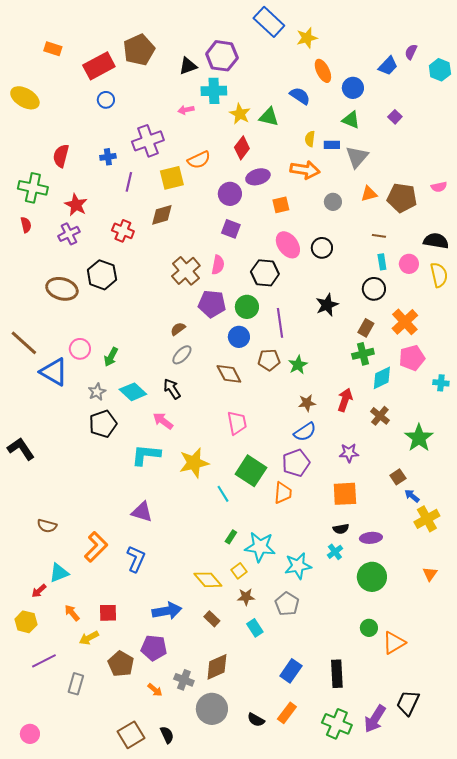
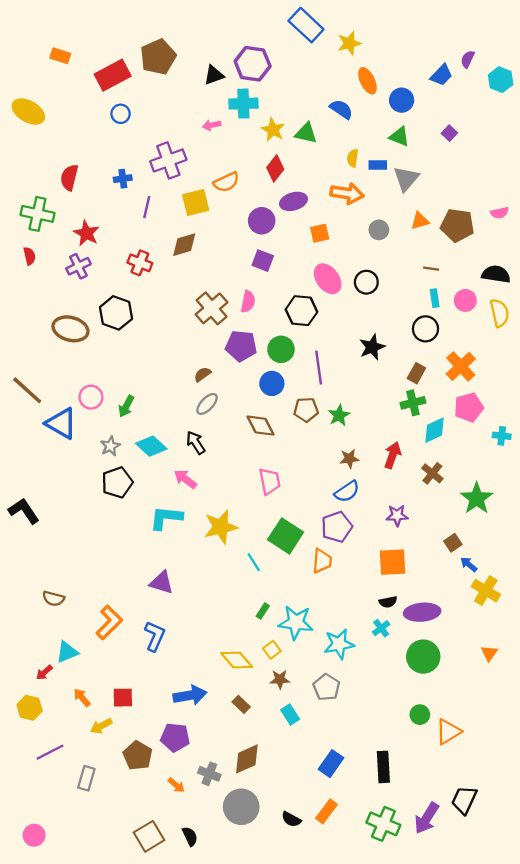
yellow cross: (427, 519) -> (486, 591), turned -30
purple ellipse: (371, 538) -> (422, 612), size x1.4

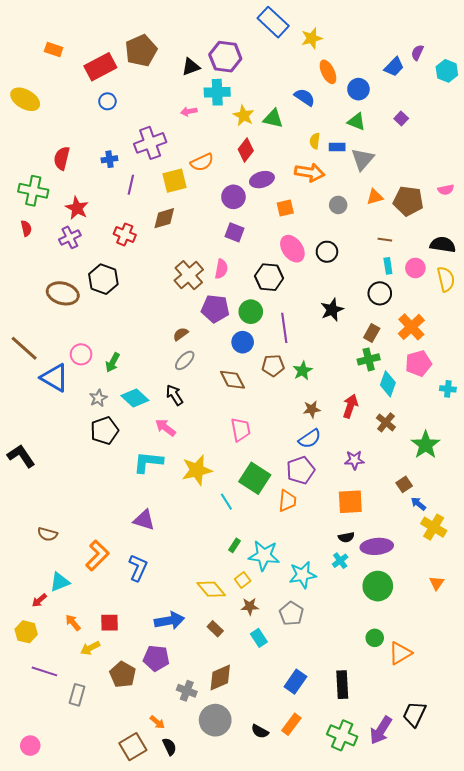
cyan diamond: (435, 430) -> (388, 384), turned -45
purple line: (50, 752) -> (44, 671), turned 45
orange arrow: (176, 785) -> (157, 722), moved

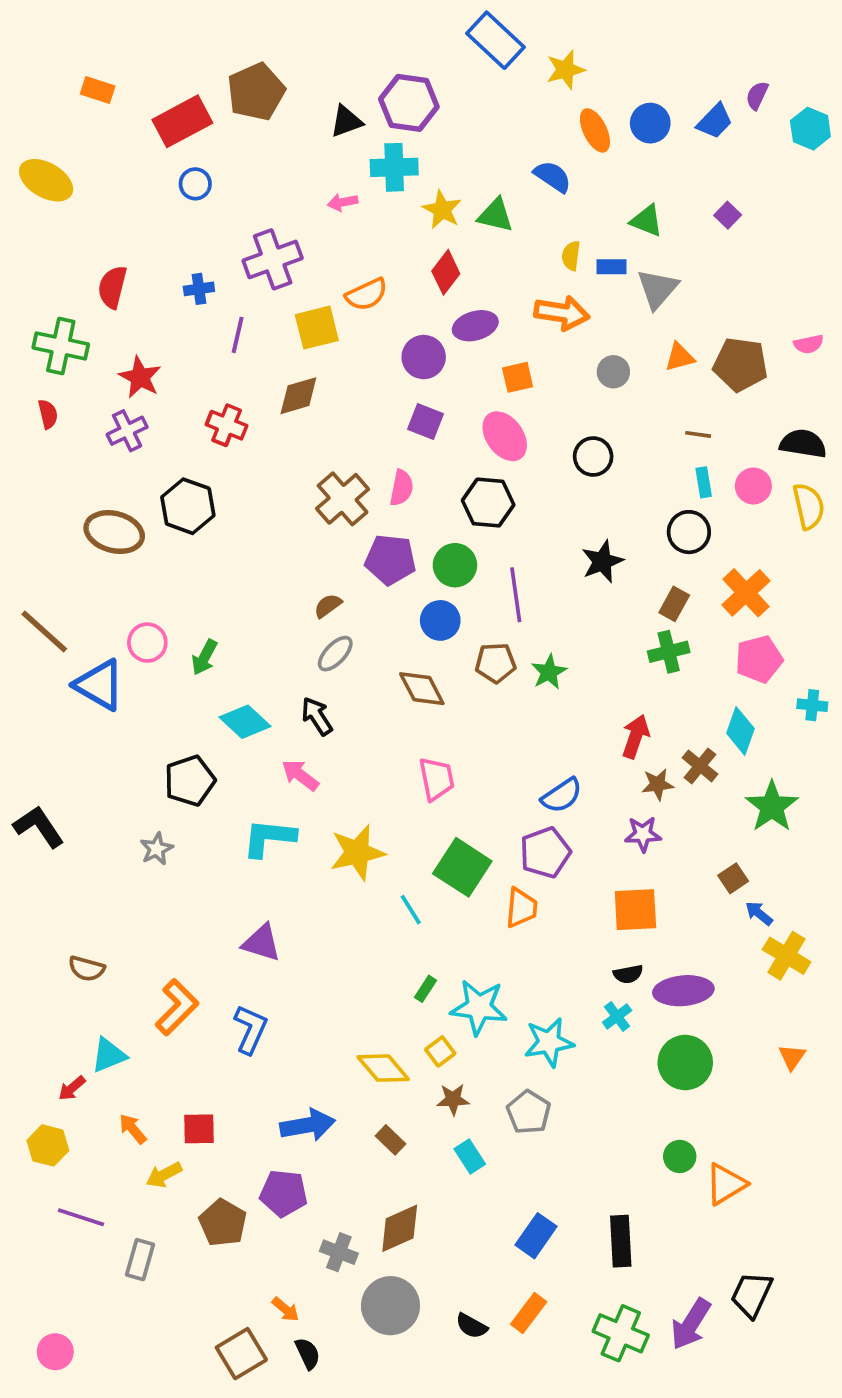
blue circle: (358, 89) -> (650, 123), moved
pink ellipse: (292, 249) -> (505, 436), moved
cyan diamond: (388, 384) -> (740, 731), moved
gray star: (98, 398) -> (157, 849), moved
brown star: (312, 409) -> (658, 784), moved

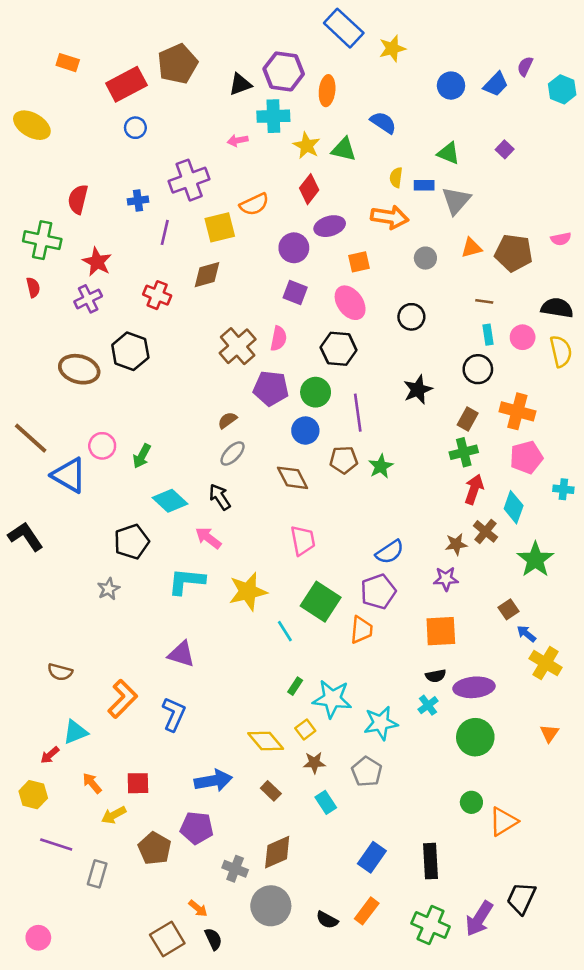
orange ellipse: (595, 130) -> (327, 91), moved, turned 32
orange cross: (746, 593) -> (517, 411), turned -32
red arrow: (635, 736) -> (474, 489), moved
black L-shape: (39, 827) -> (26, 537), moved

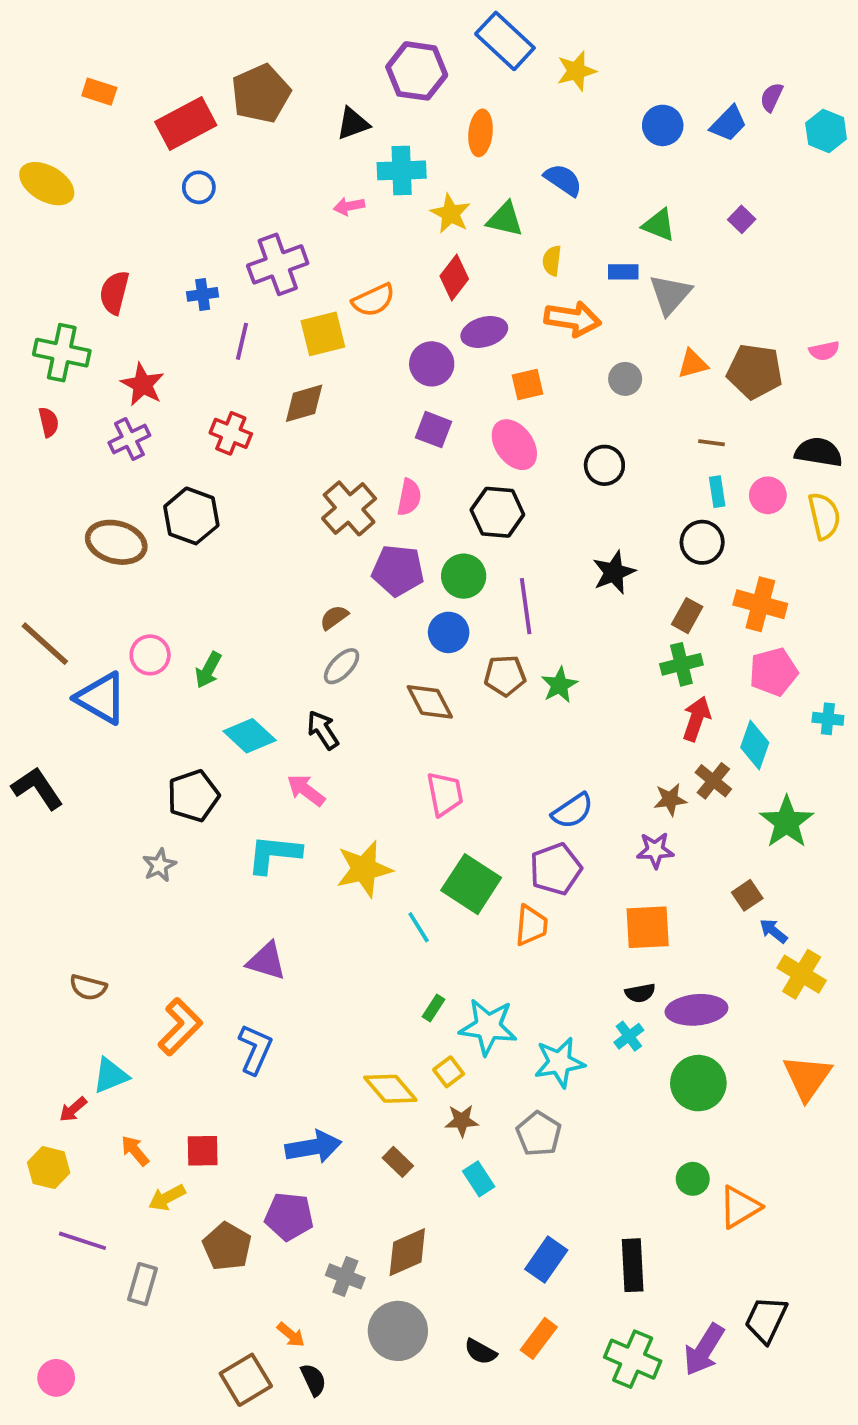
purple hexagon: (284, 71) -> (417, 71), moved
yellow semicircle: (396, 178) -> (552, 261), moved
orange triangle: (549, 733) -> (807, 1077), size x1.8

